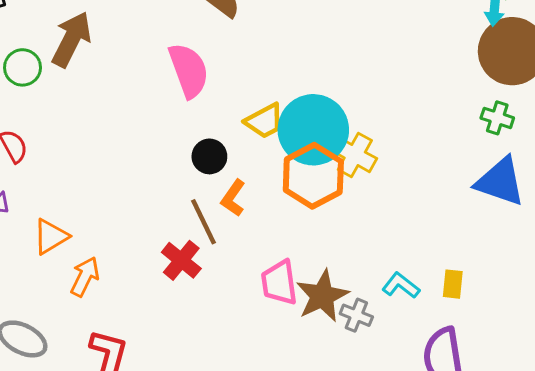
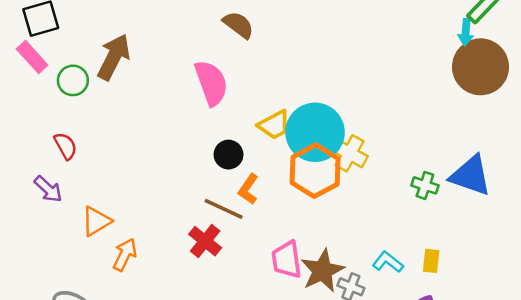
green cross: (497, 118) -> (425, 185), moved
brown line: (204, 222) -> (224, 209), turned -39

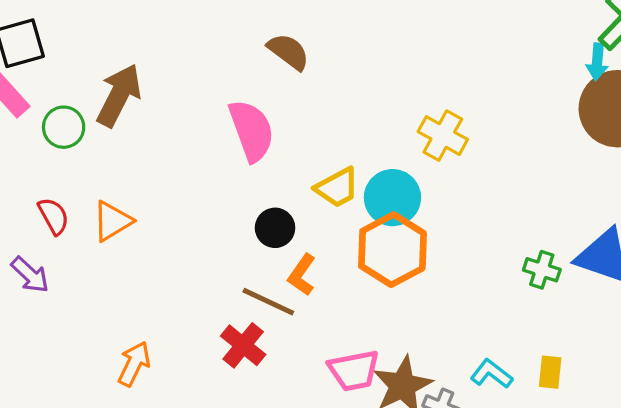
cyan circle: (315, 132) -> (392, 198), size x0.7
yellow cross: (350, 153) -> (443, 136), moved
orange triangle: (96, 221) -> (112, 221), moved
pink trapezoid: (287, 260) -> (354, 370), turned -93

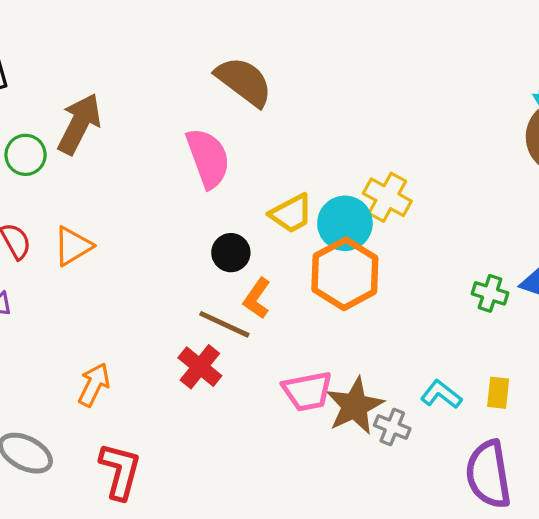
brown semicircle: (288, 52) -> (244, 81), size x1.4
yellow cross: (443, 136) -> (387, 197), moved

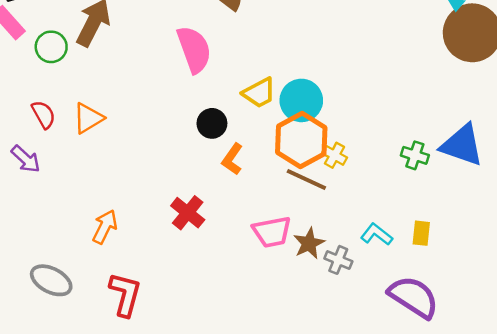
yellow cross: (387, 197) -> (334, 155), moved, size x0.7
brown line: (224, 324) -> (306, 180), moved
brown star: (355, 406) -> (309, 243), size x0.7
purple semicircle: (488, 474) -> (414, 297), turned 132

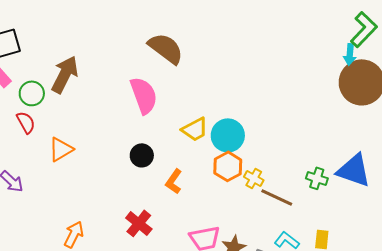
red semicircle: (44, 114) -> (26, 122), moved
black circle: (212, 123) -> (142, 155), moved
orange hexagon: (301, 140) -> (228, 166), size x0.7
brown line: (306, 180) -> (277, 197), moved

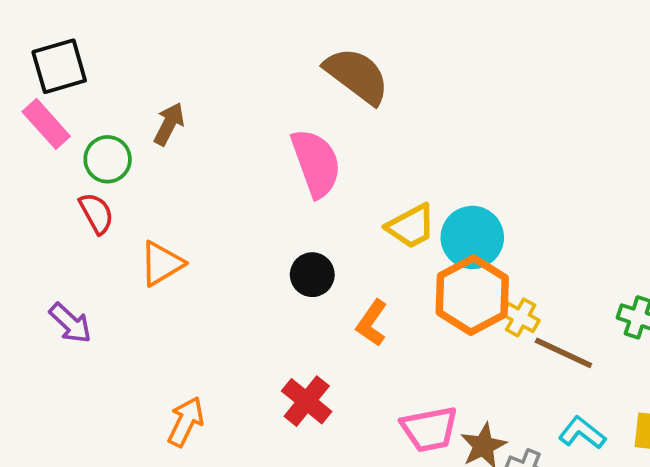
brown arrow: (65, 74) -> (169, 124), size x0.6
orange hexagon: (228, 166) -> (472, 295), size x1.4

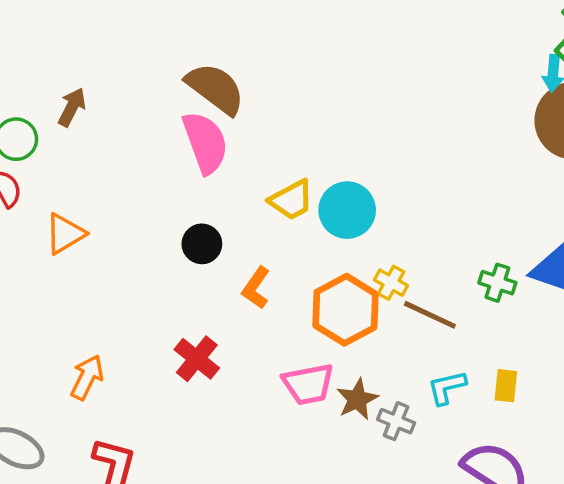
brown semicircle: (357, 76) -> (215, 89), moved
orange hexagon: (472, 295) -> (345, 310), moved
cyan L-shape: (582, 433) -> (447, 387), turned -51

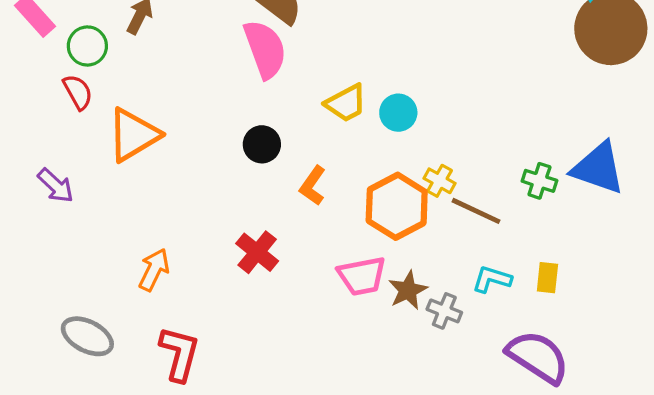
cyan circle: (347, 210) -> (398, 113), size x0.7
orange triangle: (65, 234) -> (133, 135), size x1.4
cyan L-shape: (447, 387) -> (492, 279), turned 30

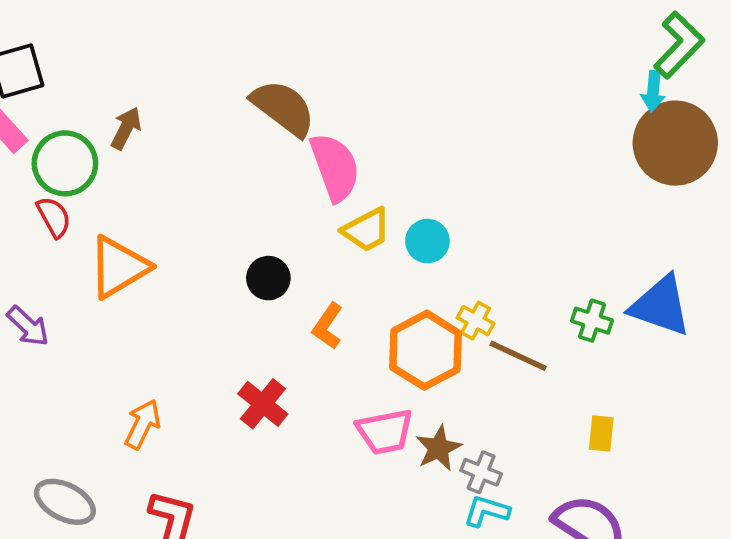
green circle: (87, 46) -> (65, 163), size x1.4
pink semicircle: (265, 49) -> (335, 167), moved
cyan L-shape: (492, 279) -> (487, 511), moved

